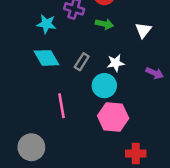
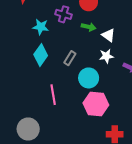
white triangle: (143, 30) -> (108, 35), moved, turned -32
cyan diamond: (46, 58) -> (41, 55), turned 65
white star: (116, 63) -> (106, 56), moved

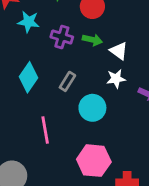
purple cross: (64, 14) -> (62, 37), moved
cyan star: (41, 27) -> (29, 22), moved
pink hexagon: (96, 104) -> (94, 161), moved

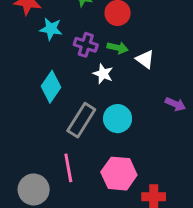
white star: (116, 79) -> (103, 74), moved, turned 30
gray rectangle: (67, 81) -> (81, 120), moved, size x1.6
pink line: (45, 130) -> (68, 168), moved

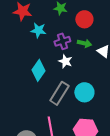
purple cross: (86, 45) -> (62, 41), turned -35
white star: (103, 74) -> (65, 61), moved

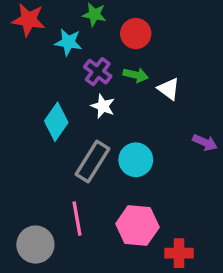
cyan star: (38, 30) -> (68, 42), moved
purple cross: (62, 41) -> (98, 72), turned -35

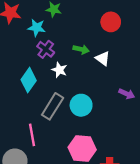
red circle: (136, 34) -> (111, 22), moved
purple cross: (98, 72) -> (46, 49), moved
pink line: (77, 219) -> (32, 135), moved

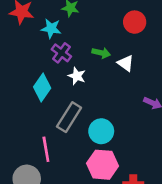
cyan circle: (81, 105) -> (101, 131), moved

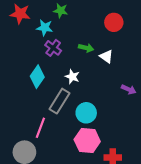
white star: (77, 76) -> (72, 77), moved
pink line: (46, 149) -> (40, 128), turned 30

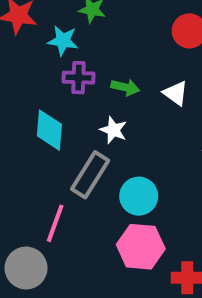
purple cross: (53, 48) -> (78, 78), turned -35
green arrow: (86, 48) -> (125, 87), moved
cyan diamond: (37, 77) -> (49, 130), turned -30

